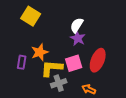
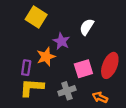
purple star: (78, 38) -> (61, 41), moved
yellow L-shape: (52, 68) -> (32, 87), moved

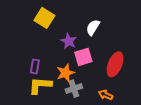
orange star: (46, 57) -> (65, 73), moved
pink square: (83, 69) -> (83, 57), moved

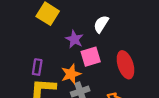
red ellipse: (115, 64) -> (125, 65), turned -40

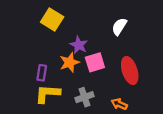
white semicircle: (101, 24) -> (119, 27), moved
orange star: (71, 74) -> (69, 62), moved

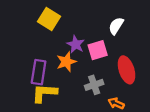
pink square: (95, 62) -> (98, 50), moved
purple rectangle: (42, 73) -> (39, 72), size x1.5
gray cross: (85, 97) -> (94, 85), moved

